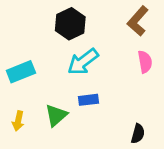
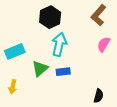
cyan arrow: (83, 62) -> (59, 44), turned 140
pink semicircle: (145, 62) -> (104, 44), turned -140
green triangle: (56, 115) -> (40, 69), moved

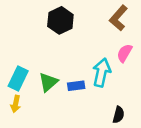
cyan arrow: (59, 44) -> (102, 72), moved
cyan rectangle: (15, 51) -> (18, 78), moved, turned -42

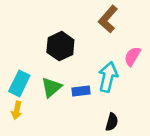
brown L-shape: (118, 18) -> (108, 19), moved
black hexagon: (60, 20) -> (60, 46), moved
black semicircle: (118, 115) -> (112, 122), moved

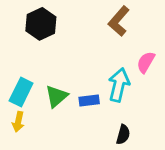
black hexagon: (60, 46) -> (41, 24), moved

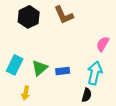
brown L-shape: (119, 21) -> (64, 15), moved, turned -65
cyan arrow: (119, 85) -> (95, 73), moved
yellow arrow: (18, 122) -> (26, 93), moved

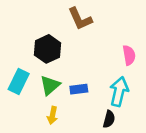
black hexagon: (29, 17) -> (47, 49), moved
pink semicircle: (103, 44) -> (129, 55), turned 140
yellow arrow: (26, 93) -> (52, 115), moved

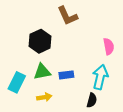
cyan rectangle: (19, 82) -> (17, 82), moved
green triangle: (50, 85) -> (42, 72), turned 30
yellow arrow: (52, 115) -> (44, 97), turned -112

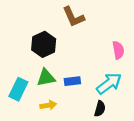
cyan arrow: (100, 77) -> (109, 83), turned 40

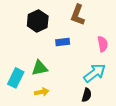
brown L-shape: (73, 17) -> (78, 15), moved, turned 45
black hexagon: (44, 44) -> (38, 21), moved
blue rectangle: (72, 81) -> (63, 42), moved

